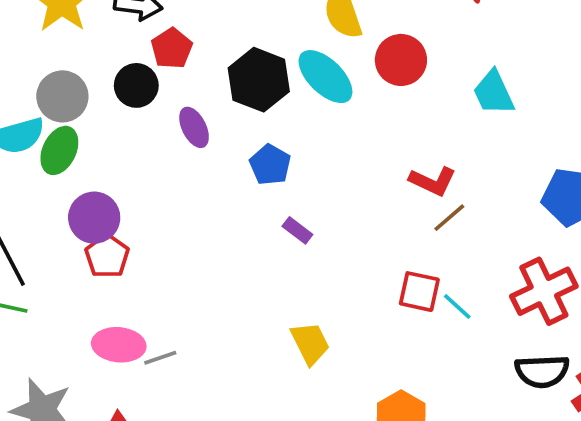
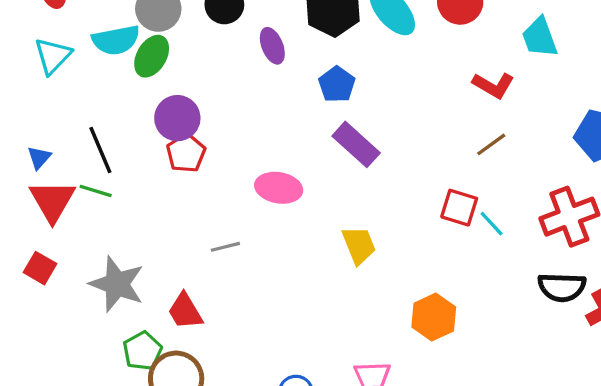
red L-shape: (433, 181) -> (493, 85), moved
purple rectangle: (297, 230) -> (356, 144), size x1.8
pink ellipse: (119, 345) -> (279, 188), moved

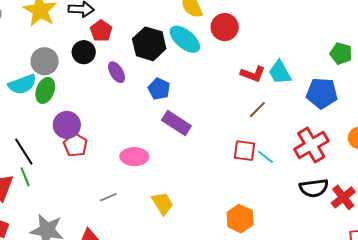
cyan trapezoid: (540, 37) -> (280, 72), moved
green line: (96, 191) -> (25, 177), turned 60
yellow trapezoid: (359, 245) -> (163, 203), moved

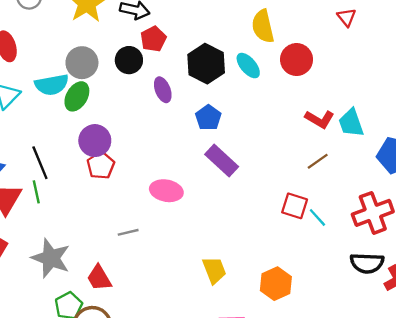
cyan ellipse: (185, 39) -> (248, 66), size x0.7
yellow trapezoid: (163, 203) -> (214, 270), moved

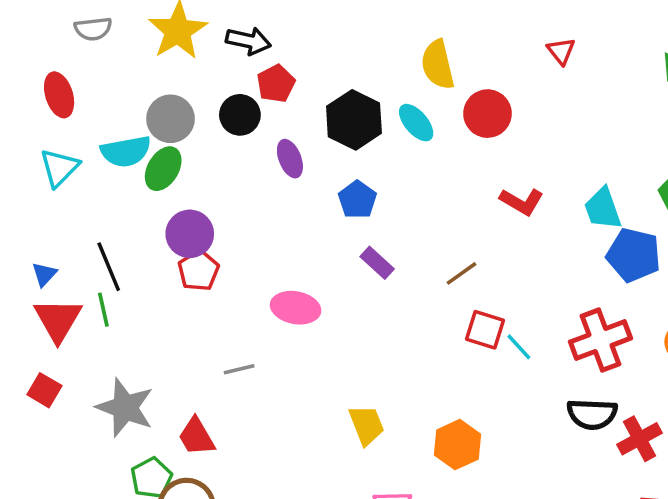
cyan trapezoid: (351, 123) -> (603, 209), moved
purple rectangle: (222, 160) -> (377, 263), size x0.7
brown line: (318, 161) -> (461, 273), moved

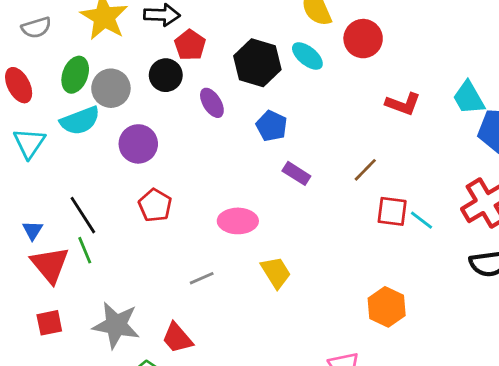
green ellipse: (163, 169) -> (75, 75), moved
purple circle: (190, 234) -> (138, 144), moved
red square: (44, 390) -> (49, 323), turned -32
yellow trapezoid: (367, 425) -> (276, 272), moved

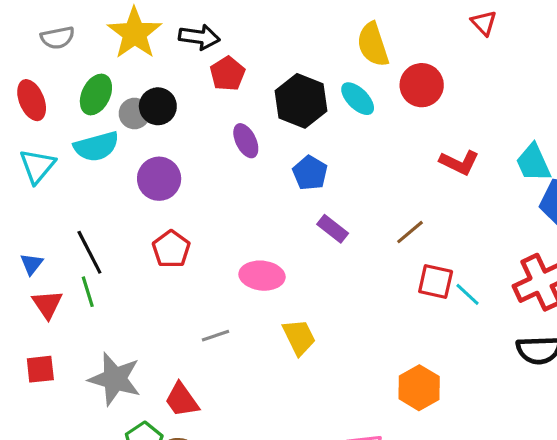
black circle: (166, 75) -> (158, 106), moved
gray circle: (111, 88) -> (134, 113), size x0.7
red triangle: (50, 265) -> (47, 304), size x0.7

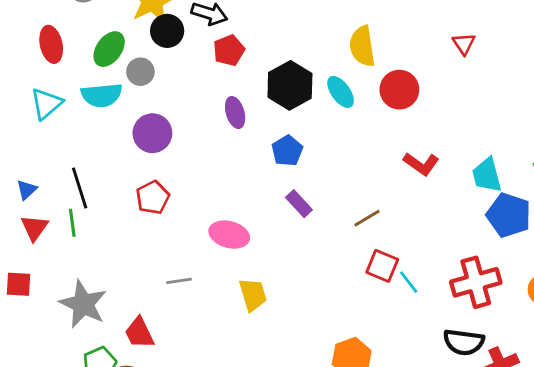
black circle: (158, 106) -> (167, 31), moved

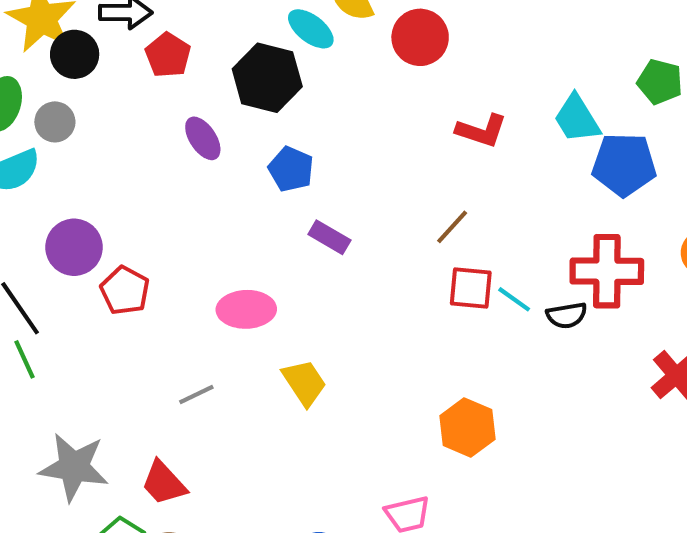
cyan ellipse: (341, 92) -> (311, 29), moved
purple circle: (152, 133) -> (74, 247), moved
brown line: (367, 218) -> (452, 227), moved
red cross: (476, 282) -> (607, 271), turned 33
black semicircle: (464, 342) -> (567, 315), moved, size x0.7

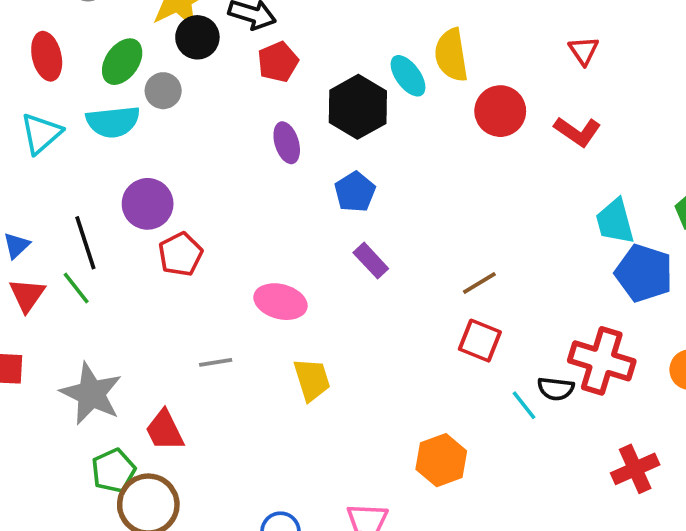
red L-shape: (481, 131) -> (578, 132), moved
cyan line: (514, 299) -> (524, 405), moved
green line: (25, 359) -> (76, 288), turned -30

